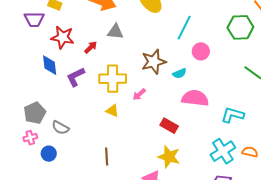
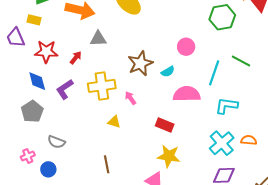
purple trapezoid: (34, 19) -> (16, 38), turned 75
cyan line: (184, 28) -> (214, 73), moved
pink arrow: (139, 94) -> (130, 98), turned 104
yellow triangle: (112, 111) -> (114, 122), moved
gray pentagon: (35, 113) -> (32, 112), moved

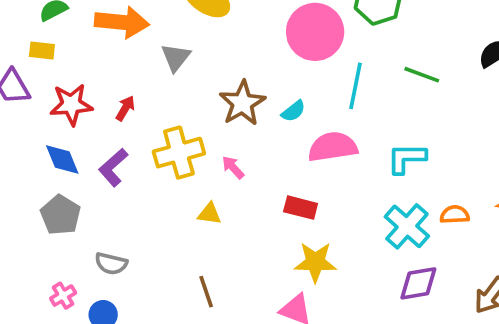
gray triangle: (98, 39) -> (176, 57), moved, turned -42
pink circle: (186, 47) -> (315, 32), moved, size x1.8
cyan line: (214, 73) -> (356, 86), moved

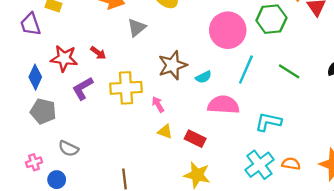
red star: (71, 104) -> (64, 58), moved
red arrow: (125, 108) -> (98, 53), turned 84
blue diamond: (62, 159) -> (35, 77), moved, turned 35
yellow triangle: (210, 214) -> (165, 132), moved
gray pentagon: (60, 215) -> (43, 111), turned -30

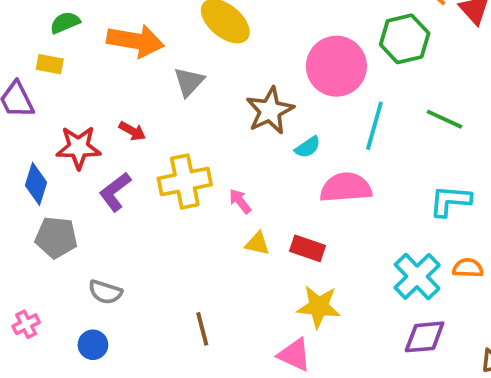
brown star: (172, 65) -> (270, 111), moved
cyan L-shape: (268, 122) -> (450, 201), moved
pink cross: (34, 162) -> (26, 324), moved

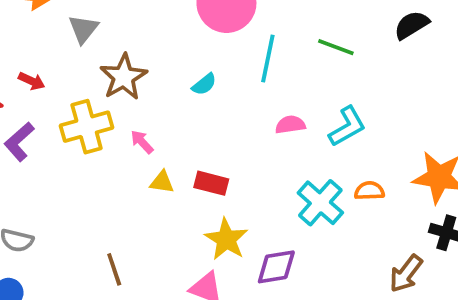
brown star: (270, 111) -> (124, 77), moved
pink semicircle: (346, 188) -> (290, 125), moved, size x0.6
cyan L-shape: (450, 201) -> (347, 126), turned 150
yellow star: (319, 307) -> (226, 239), turned 30
purple diamond: (425, 337) -> (276, 267), moved

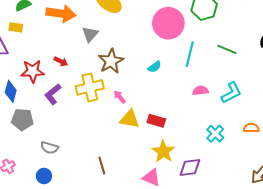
yellow triangle: (162, 182) -> (130, 119), size x1.5
orange semicircle: (369, 191) -> (251, 128), moved
cyan cross: (320, 203) -> (215, 134), size x0.7

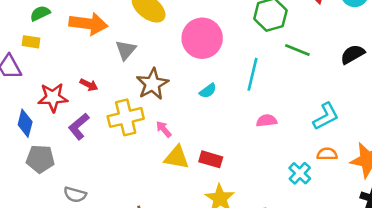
pink circle: (168, 23) -> (202, 38), moved
green line: (227, 49) -> (297, 50), moved
cyan L-shape: (231, 93) -> (326, 116), moved
orange semicircle: (251, 128) -> (327, 154), moved
cyan cross: (215, 134) -> (300, 173), moved

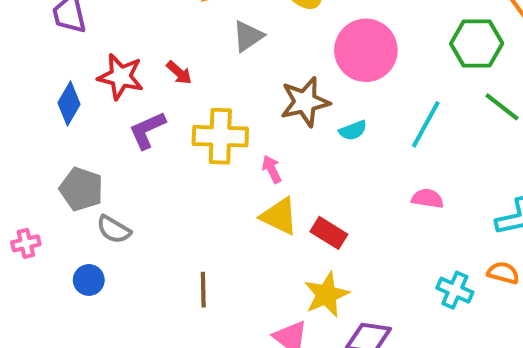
brown star: (152, 84) -> (305, 102), moved
gray pentagon: (40, 159) -> (81, 189), moved
cyan cross: (300, 173) -> (455, 290), turned -35

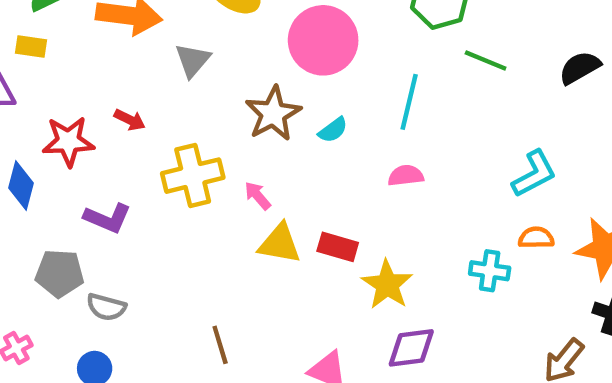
purple L-shape: (147, 130) -> (108, 218), moved, turned -117
pink semicircle: (427, 199) -> (406, 176), moved
yellow star: (326, 295) -> (387, 285), moved

